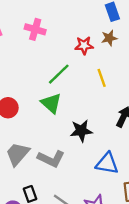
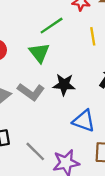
gray L-shape: (51, 159) -> (31, 92), moved

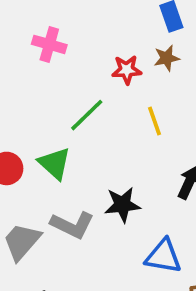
green triangle: (39, 53) -> (55, 163), moved

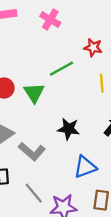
gray L-shape: (72, 225) -> (32, 151), moved
blue triangle: (163, 256) -> (85, 167), turned -45

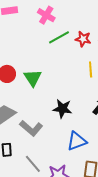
green line: (61, 69) -> (59, 37), moved

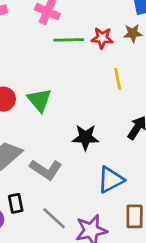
green line: (59, 37) -> (69, 40), turned 35

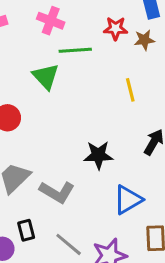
red star: (102, 38) -> (116, 28), moved
green triangle: (39, 100) -> (46, 76), moved

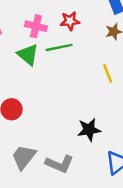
red star: (116, 28) -> (70, 21), moved
green triangle: (46, 76) -> (28, 55), moved

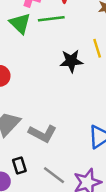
black star: (89, 130) -> (71, 61), moved

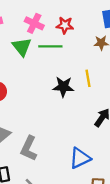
gray L-shape: (43, 133) -> (29, 148), turned 80

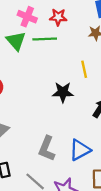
black star: (63, 87) -> (63, 92), moved
gray L-shape: (29, 148) -> (47, 148), moved

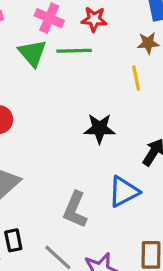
yellow line: (84, 69) -> (136, 78), moved
blue triangle: (80, 150) -> (124, 192), moved

